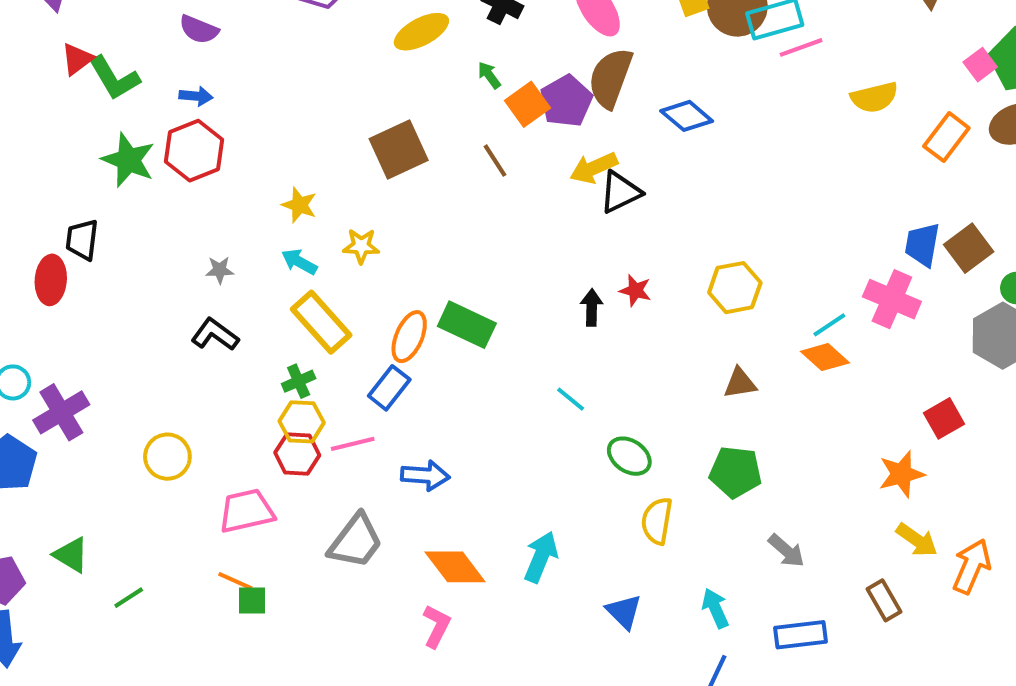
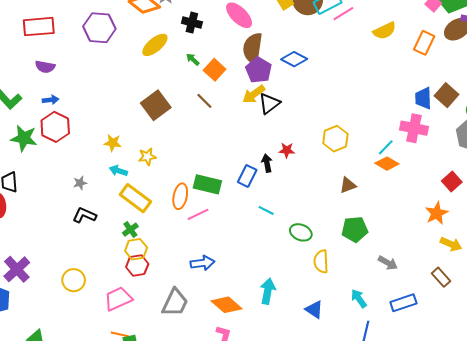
purple pentagon: (566, 101) -> (259, 70), moved
blue rectangle: (389, 388) -> (247, 176), moved
pink line: (353, 444) -> (198, 214), moved

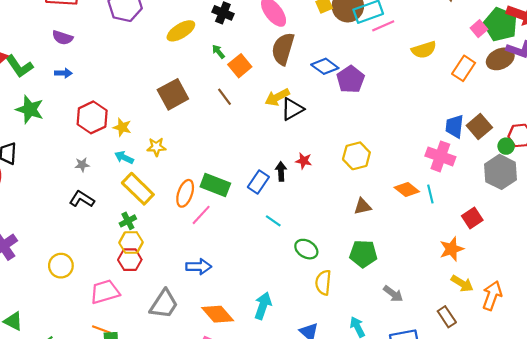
purple pentagon: (259, 70) -> (351, 79), moved
red hexagon: (55, 127) -> (92, 117), moved
cyan line: (386, 147) -> (430, 194), moved, turned -66
pink line: (198, 214) -> (201, 215), turned -30

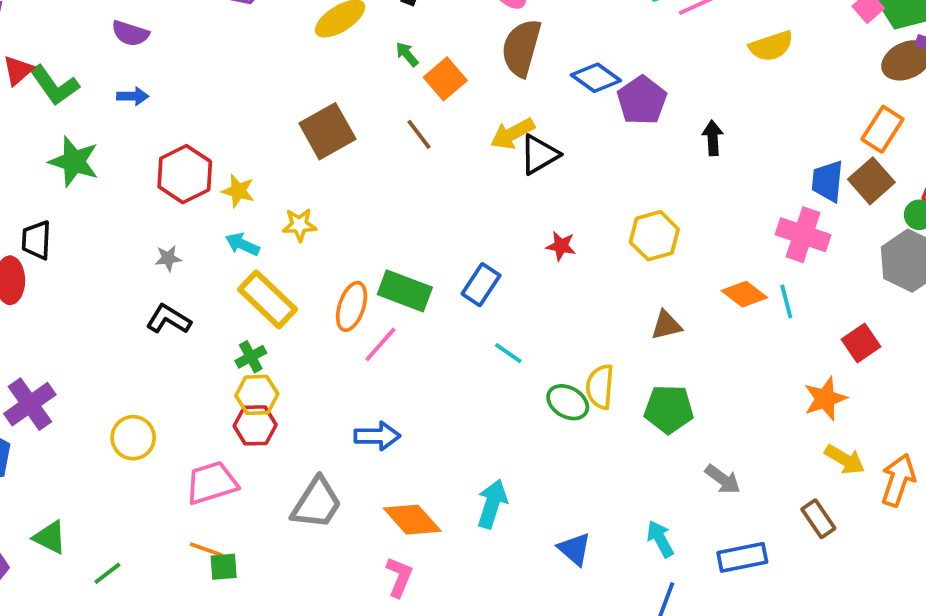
orange rectangle: (464, 68) -> (882, 129), moved
black arrow: (281, 171) -> (713, 138), moved
yellow semicircle: (323, 283) -> (600, 387), moved

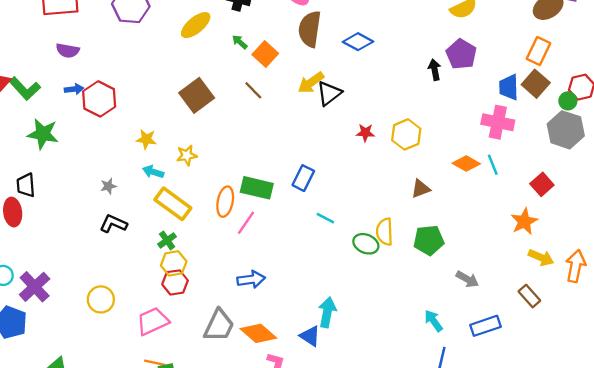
purple pentagon: (642, 100) -> (461, 54), moved
red hexagon: (185, 174) -> (99, 99), moved
red star: (561, 246) -> (365, 133), moved
orange diamond: (412, 520) -> (258, 333), moved
blue triangle: (574, 549) -> (310, 336), moved

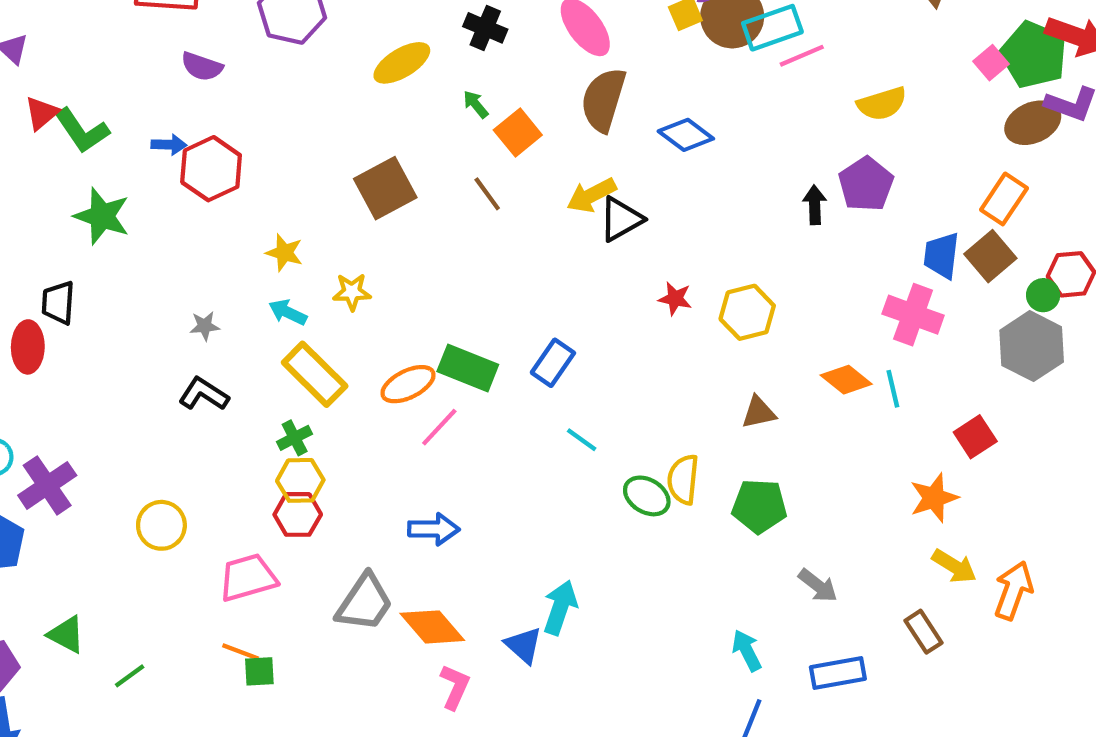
purple semicircle: (68, 51) -> (202, 66), moved
orange ellipse: (225, 202) -> (408, 384), turned 44

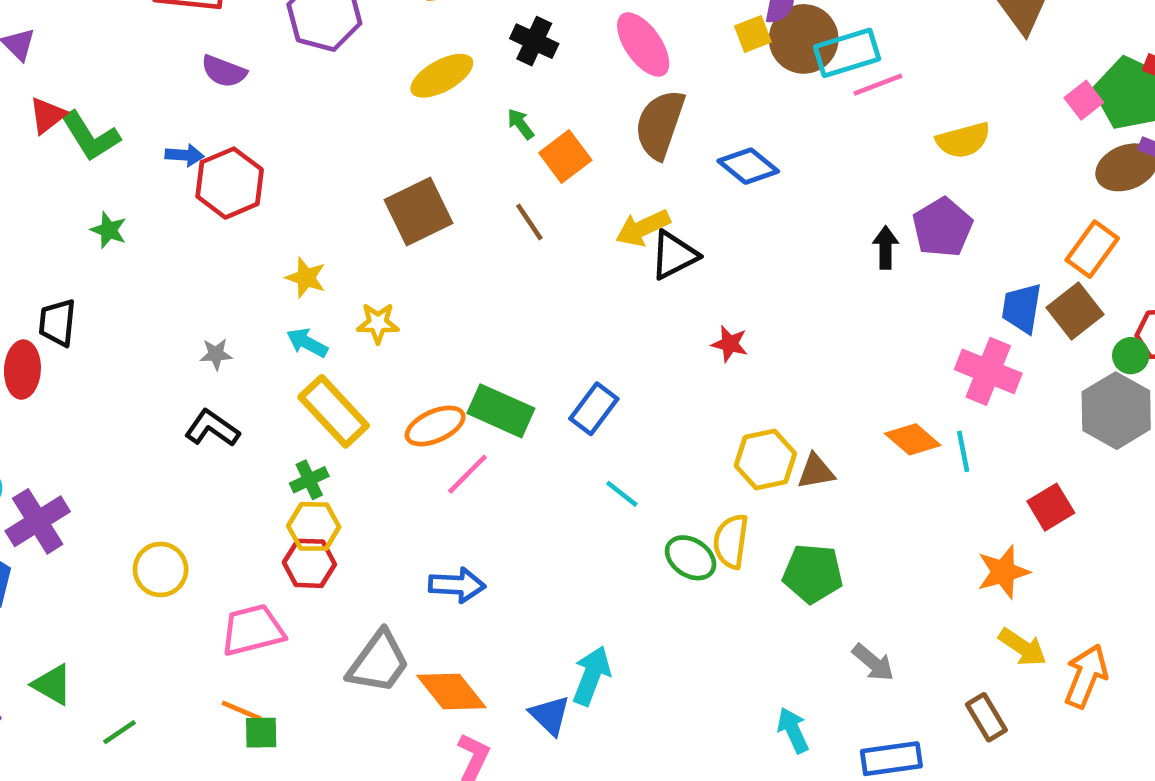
green star: (102, 216) -> (109, 230), size x0.6
yellow hexagon: (747, 312) -> (765, 460), moved

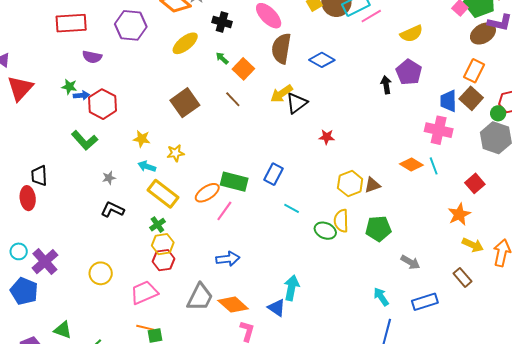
red triangle: (47, 115) -> (20, 88), size x1.6
green L-shape: (90, 136) -> (84, 140), moved
green star: (109, 230) -> (69, 87), moved

